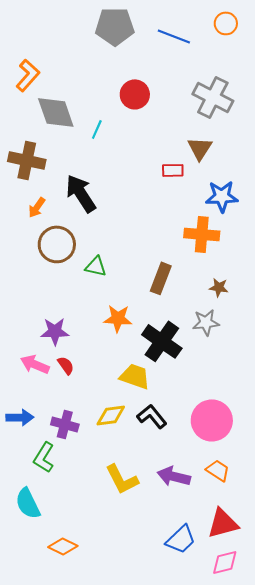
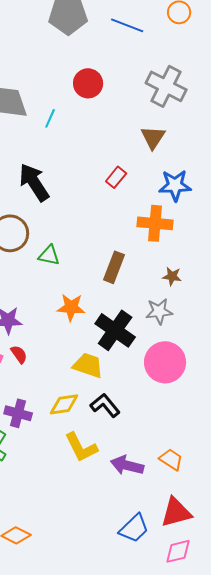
red rectangle: (173, 170) -> (116, 177), moved, turned -50
pink circle: (212, 420) -> (165, 362), moved
yellow L-shape: (122, 479) -> (81, 447), moved

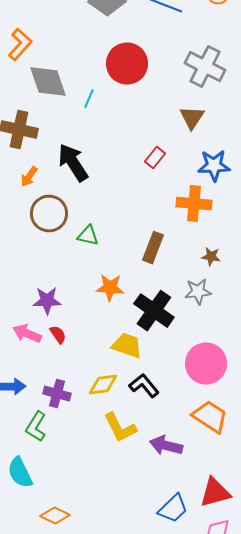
red circle: (88, 83) -> (127, 64), size x1.4
pink circle: (165, 362) -> (206, 364), moved
orange trapezoid: (171, 459) -> (210, 417), moved, size x1.5

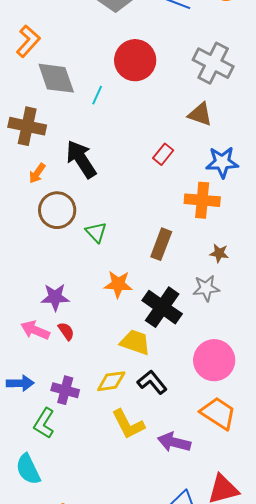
brown triangle: (192, 118) -> (200, 114), turned -44
green triangle: (88, 236) -> (96, 232), turned 35

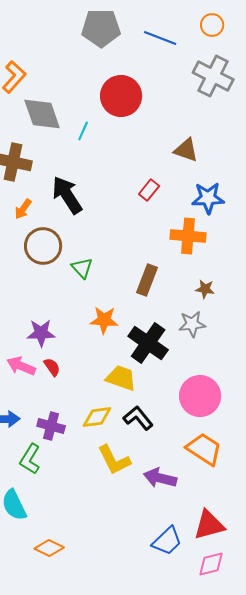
gray cross: (213, 63) -> (213, 76), moved

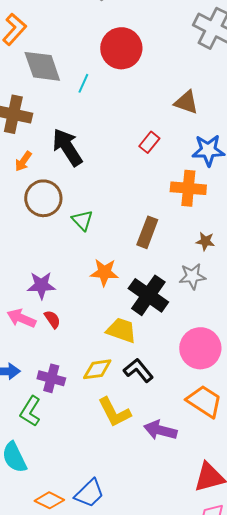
blue trapezoid: (167, 541) -> (89, 493), moved

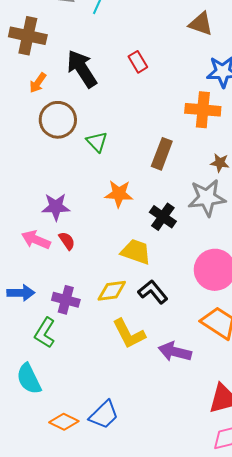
red rectangle: (149, 142) -> (138, 62), moved, turned -70
gray star: (192, 276) -> (207, 198), size x1.4
black cross: (148, 295) -> (163, 217), size x0.7

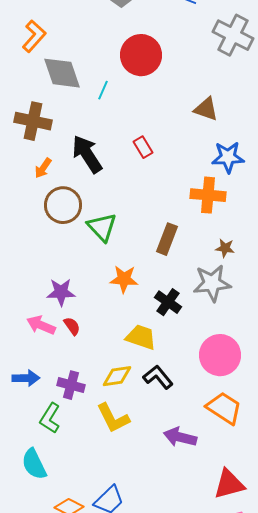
green triangle: (97, 142) -> (102, 227), size x1.4
yellow L-shape: (129, 334) -> (113, 418), moved

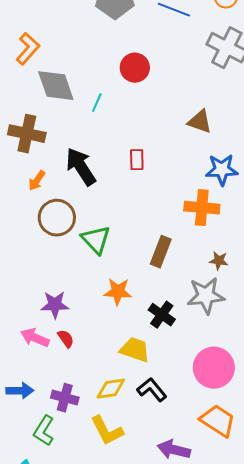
red circle: (141, 55) -> (135, 68), size x0.7
red rectangle: (143, 147) -> (137, 160), turned 30

